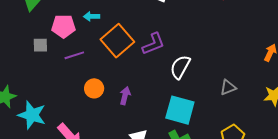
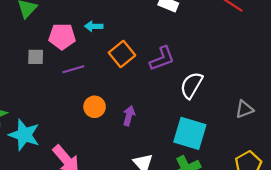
orange square: (117, 41) -> (122, 54), size x0.7

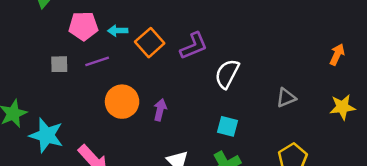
cyan arrow: (94, 26) -> (118, 31), moved
gray square: (36, 57) -> (59, 64), moved
orange circle: (95, 107) -> (122, 102), size x1.4
cyan square: (190, 133) -> (228, 126), size x0.6

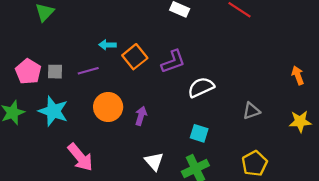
pink pentagon: (83, 26) -> (28, 72), moved, turned 30
orange arrow: (337, 54) -> (298, 75), turned -48
white semicircle: (227, 74) -> (201, 87), turned 35
cyan star: (46, 135) -> (53, 111), moved

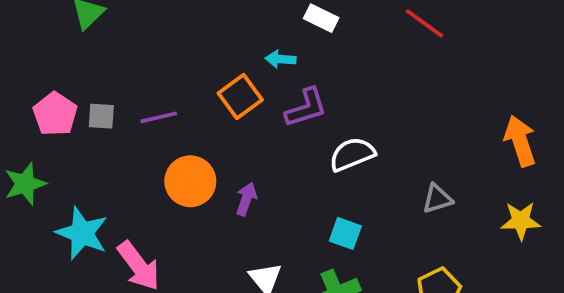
cyan arrow: (107, 45) -> (281, 59), moved
orange arrow: (298, 75) -> (520, 141), size x1.5
cyan star: (53, 111) -> (82, 233), moved

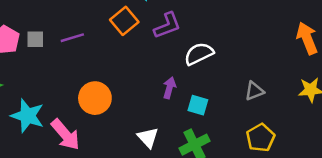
orange circle: (190, 181) -> (95, 98), moved
purple arrow: (246, 199) -> (169, 88), moved
gray triangle: (437, 199) -> (254, 91), moved

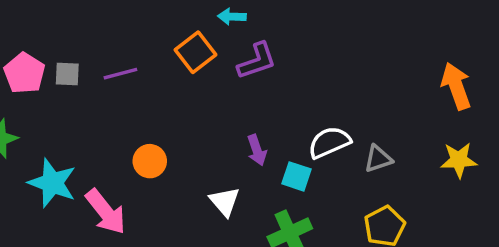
white semicircle: (199, 54) -> (329, 142), moved
purple arrow: (169, 88) -> (257, 150), turned 144
orange circle: (95, 98) -> (150, 161), size x0.7
white triangle: (148, 138) -> (225, 201), moved

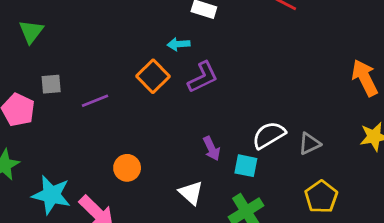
gray square: (67, 74) -> (51, 84), moved

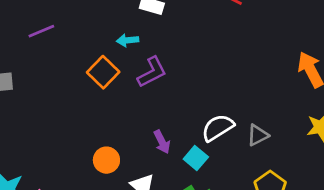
purple line: (95, 101) -> (41, 31), moved
cyan square: (246, 166) -> (196, 158), turned 30
orange circle: (127, 168) -> (106, 160), moved

